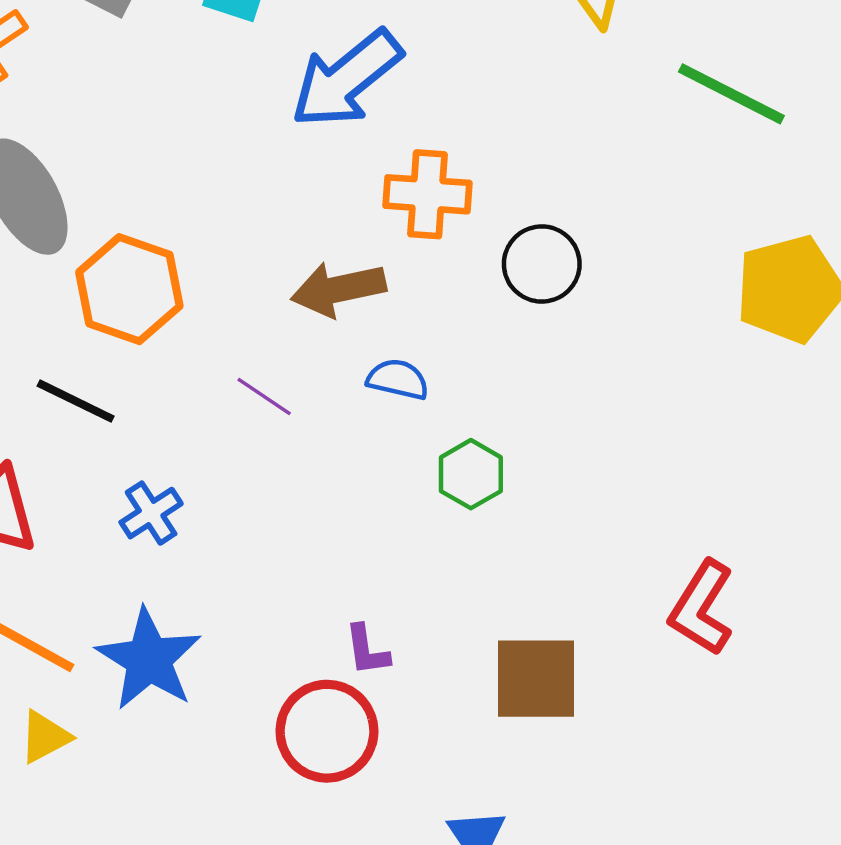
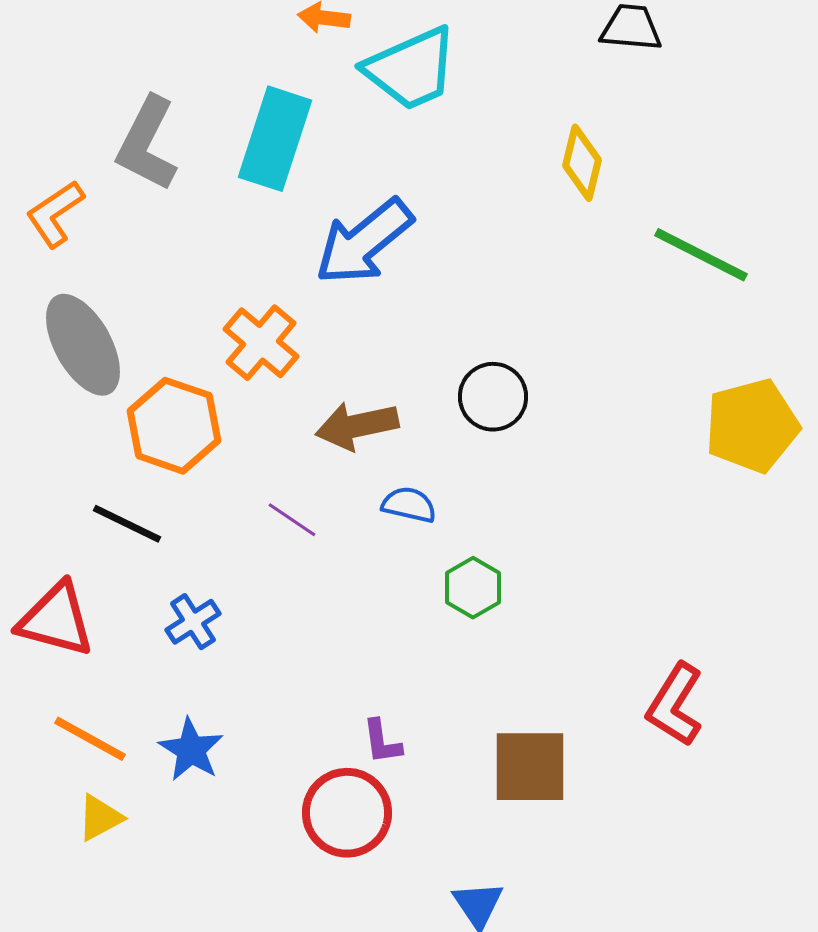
orange cross: (428, 194) -> (261, 343), moved, turned 36
black circle: (542, 264) -> (493, 397), moved
blue star: (149, 659) -> (191, 750), size x0.7

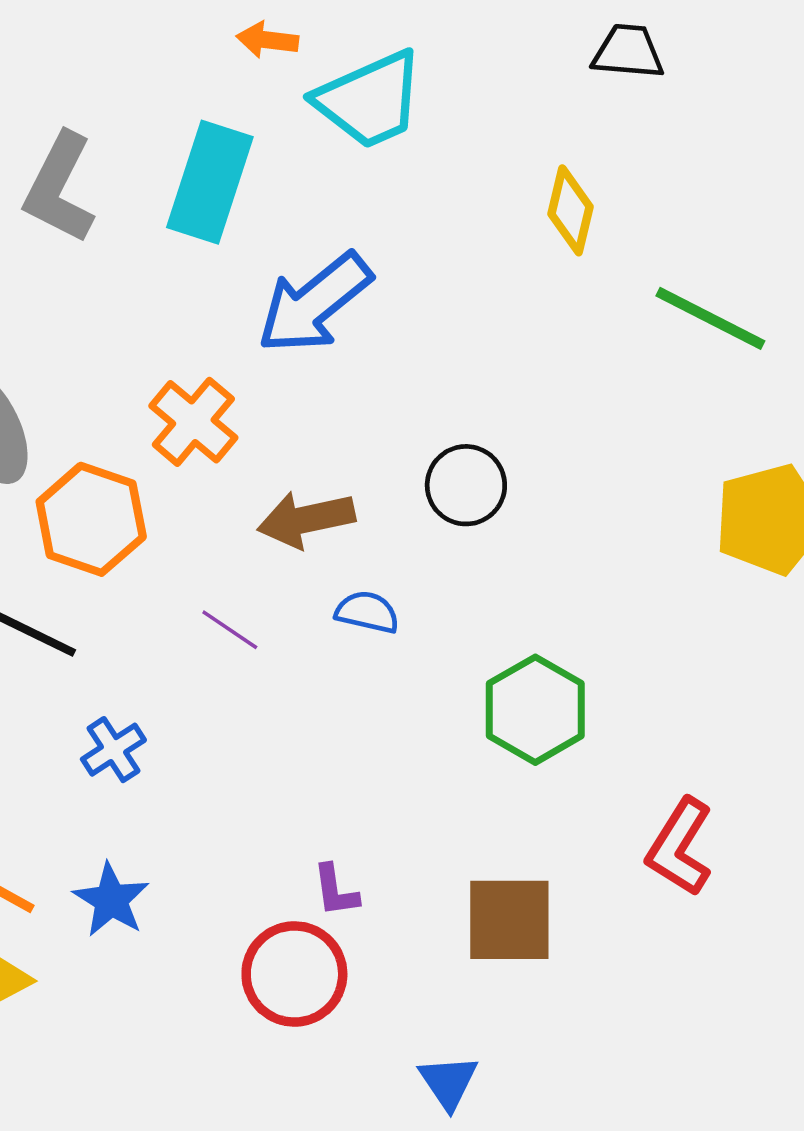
green hexagon: (473, 588) -> (535, 710), moved, size x1.5

